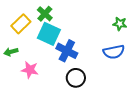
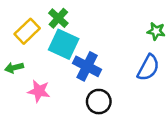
blue semicircle: (114, 52) -> (148, 68), turned -50

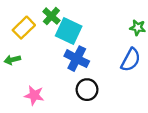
cyan square: (64, 44) -> (69, 31), moved
pink star: (39, 91) -> (34, 95), moved

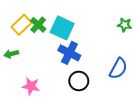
green cross: (51, 16) -> (38, 25), moved
blue semicircle: (131, 60) -> (118, 69), moved

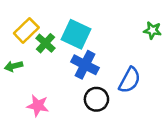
green cross: (38, 25) -> (45, 43), moved
blue semicircle: (118, 69) -> (130, 80), moved

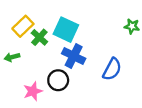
black circle: (96, 99) -> (58, 80), moved
pink star: (38, 106) -> (33, 91), turned -30

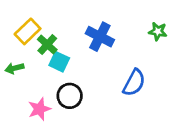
cyan square: (66, 30) -> (59, 62), moved, size x0.7
blue cross: (74, 56) -> (100, 37), moved

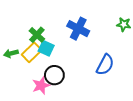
yellow rectangle: (28, 31) -> (32, 52), moved
pink star: (39, 109) -> (41, 85), moved

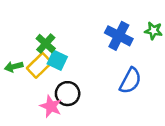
blue cross: (78, 29) -> (119, 36), moved
pink star: (41, 85) -> (51, 106), turned -30

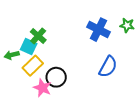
cyan square: (57, 60) -> (29, 47), moved
yellow rectangle: (39, 65) -> (33, 66), moved

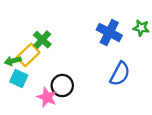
cyan square: (29, 47) -> (19, 78), moved
yellow rectangle: (33, 66) -> (28, 55), moved

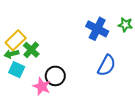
green cross: (42, 40) -> (31, 50), moved
yellow rectangle: (28, 55) -> (16, 40), moved

